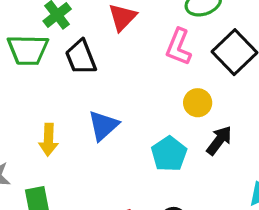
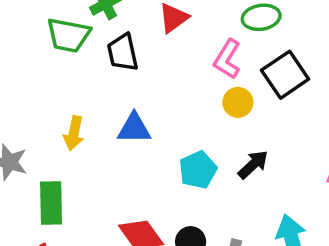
yellow circle: (198, 103) -> (238, 102), moved
blue triangle: (103, 126) -> (134, 128), turned 32

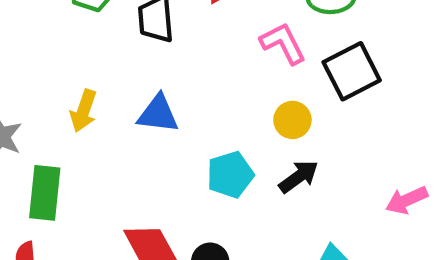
pink L-shape: (227, 59) -> (283, 43), turned 114
yellow circle: (238, 102) -> (292, 120), moved

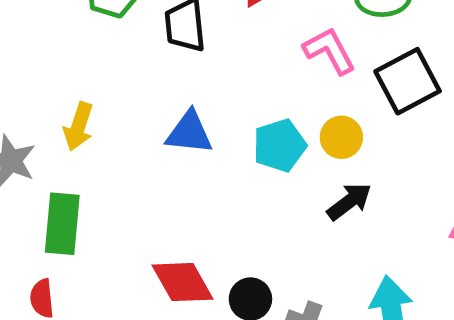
yellow arrow: (83, 111) -> (78, 127), moved
cyan pentagon: (230, 175) -> (280, 145), moved

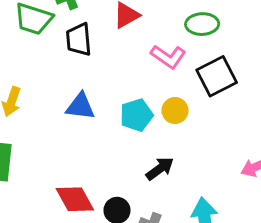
pink L-shape: (329, 51) -> (168, 57), turned 152
black arrow: (349, 201) -> (160, 169), moved

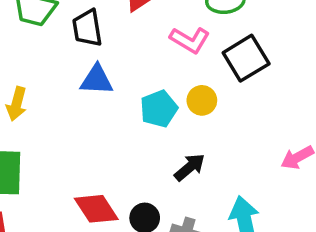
blue triangle: (80, 106) -> (97, 80), moved

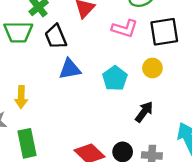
black square: (246, 58) -> (164, 32), turned 36
yellow circle: (202, 100) -> (152, 68), moved

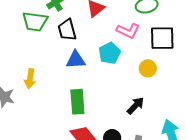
cyan pentagon: (115, 78) -> (110, 53), moved
green rectangle: (27, 143) -> (77, 102), moved

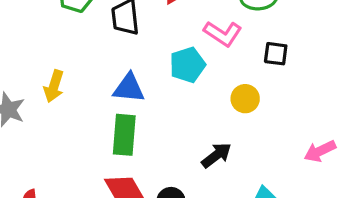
black square: (162, 38) -> (276, 54), size x0.6
blue triangle: (76, 60) -> (129, 88), moved

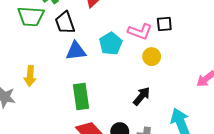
pink L-shape: (223, 34) -> (140, 32), moved
blue triangle: (129, 88) -> (76, 51), moved

